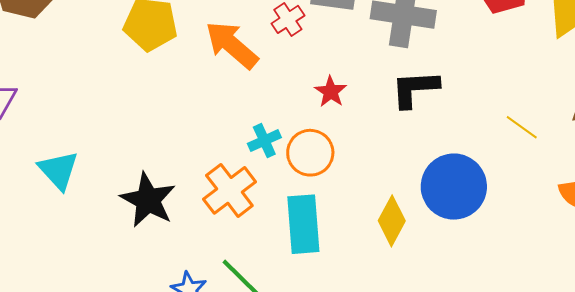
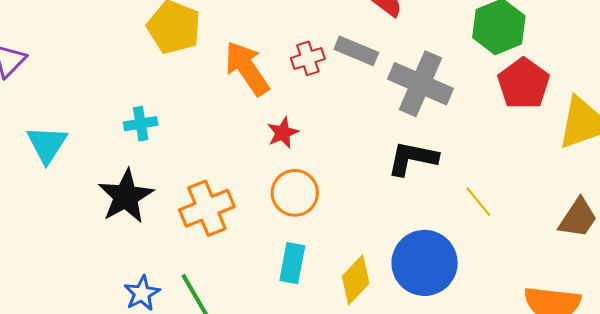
red star: (331, 92) -> (283, 133), moved
yellow line: (522, 127) -> (478, 202), moved
cyan cross: (264, 141) -> (141, 124), moved
cyan rectangle: (303, 224) -> (292, 263), moved, size x0.7

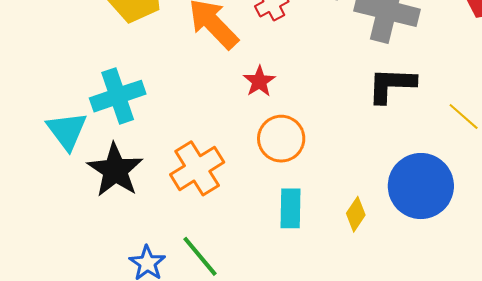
cyan cross: (141, 124) -> (118, 96), size x1.6
cyan triangle: (47, 144) -> (67, 131), moved
yellow diamond: (356, 280) -> (356, 214), size x0.7

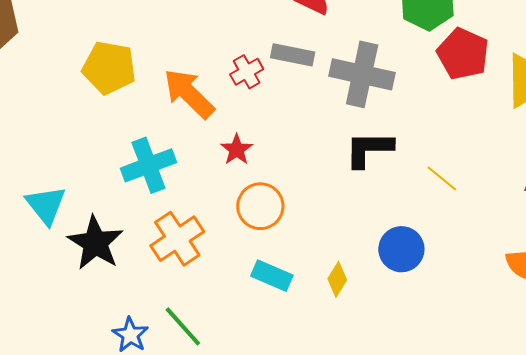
cyan cross: (118, 96) -> (148, 165), moved
blue circle: (421, 186) -> (401, 249), size x0.7
cyan rectangle: (291, 208) -> (272, 276), turned -66

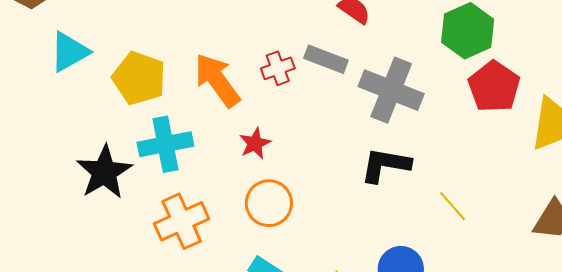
yellow pentagon: (109, 68) -> (139, 78), moved
cyan triangle: (46, 205) -> (69, 52), moved, turned 30
black star: (95, 243) -> (104, 172), moved

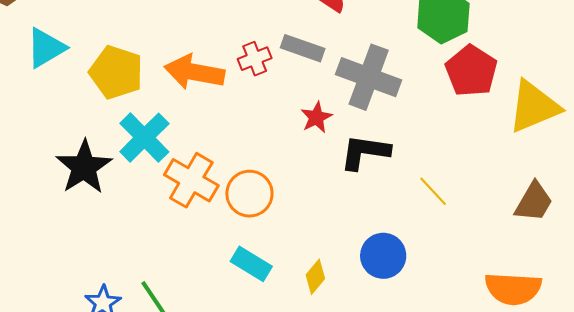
orange arrow: (217, 80) -> (194, 72), turned -42
red star: (255, 143) -> (316, 117), moved
cyan cross: (165, 144) -> (144, 138), turned -32
orange cross: (182, 221) -> (191, 180), moved, turned -34

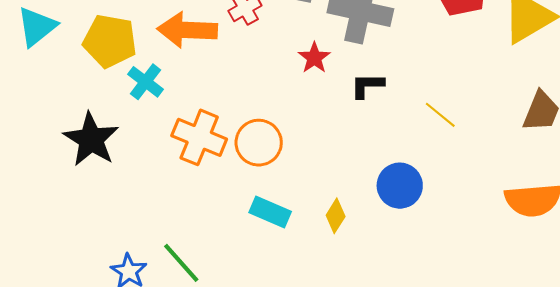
cyan cross: (144, 138) -> (145, 82), moved, size x0.7
black L-shape: (365, 152) -> (367, 85), size x0.7

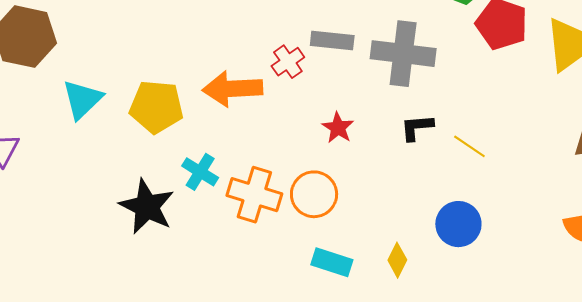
red star: (314, 58) -> (338, 128), moved
cyan cross: (145, 82) -> (200, 172), moved
yellow line: (440, 115) -> (469, 146), moved

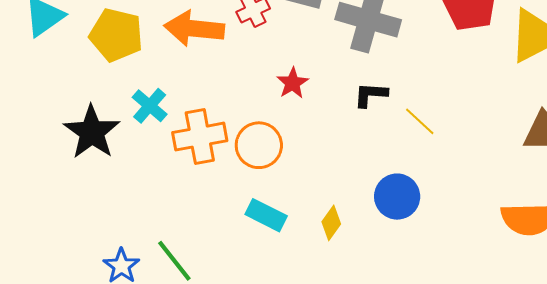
orange cross: (254, 195) -> (200, 137), turned -36

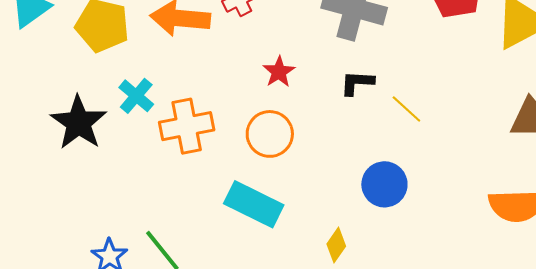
orange circle: (259, 145) -> (270, 134), moved
cyan rectangle: (266, 215) -> (254, 204), size x1.4
yellow diamond: (331, 223) -> (336, 245), moved

